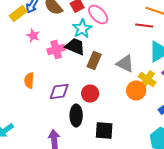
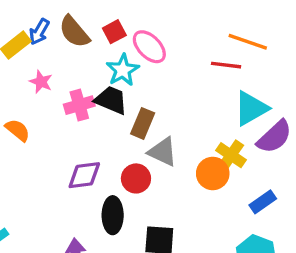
gray triangle: (125, 64) -> (163, 152), moved
orange semicircle: (29, 80) -> (18, 130), moved, turned 126

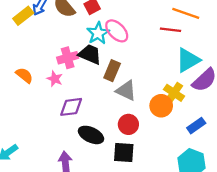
pink ellipse: (149, 47) -> (117, 31), moved
pink star: (41, 82) -> (55, 79), moved
red circle: (136, 178) -> (128, 124), moved
black ellipse: (113, 215) -> (91, 135), turned -65

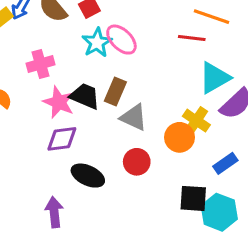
black trapezoid: (90, 54) -> (85, 96), moved
pink cross: (68, 58) -> (40, 64), moved
pink star: (55, 79) -> (59, 102), moved, size x1.5
black square: (124, 152) -> (193, 198), moved

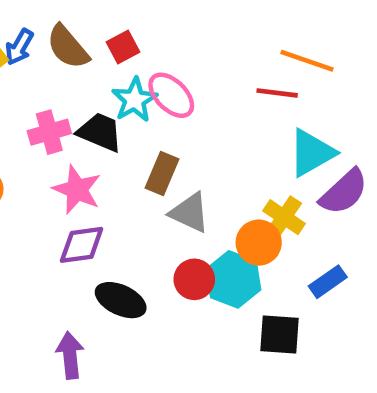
black trapezoid: (85, 96) -> (100, 132), moved
cyan hexagon: (219, 212) -> (233, 279), moved

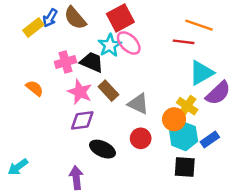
red square: (123, 47) -> (120, 18), moved, size x1.6
brown rectangle: (162, 173) -> (108, 91), moved, turned -66
cyan hexagon: (233, 279) -> (184, 136), moved

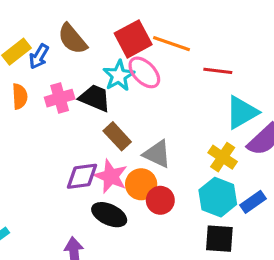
blue arrow: (50, 18) -> (39, 56), moved
orange line: (199, 25) -> (171, 44), moved
orange semicircle: (35, 88) -> (20, 96), moved, turned 48
pink star: (80, 92) -> (111, 176), moved
orange circle: (174, 119) -> (141, 184), moved

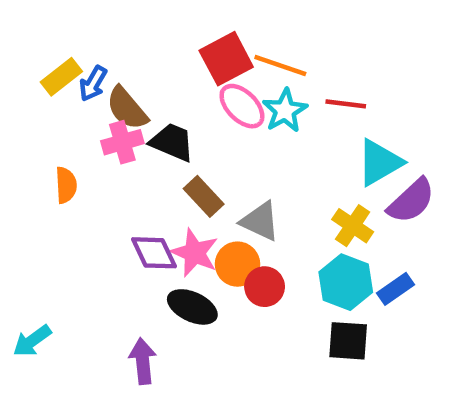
brown semicircle: (72, 39) -> (127, 108), moved
cyan star: (119, 76) -> (285, 111), moved
orange semicircle: (20, 96) -> (66, 185), moved
purple diamond: (82, 176) -> (154, 253), turned 72

